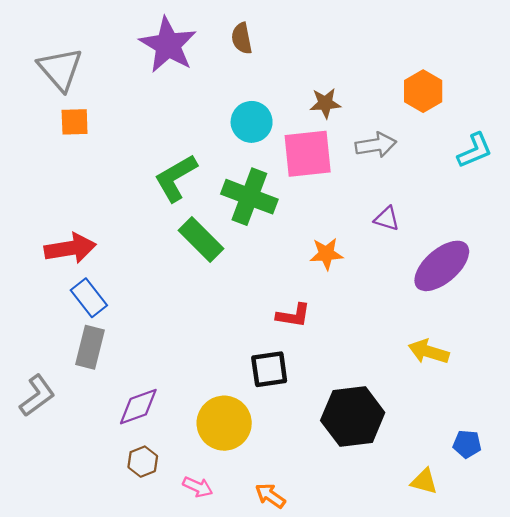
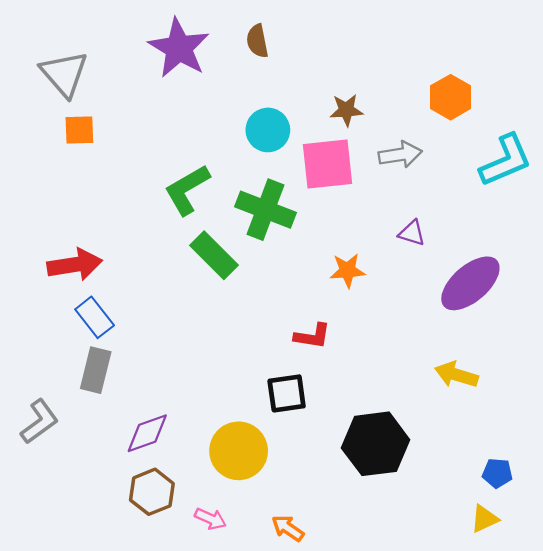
cyan L-shape: (475, 150) -> (506, 160), size x1.4
brown hexagon: (143, 462) -> (152, 492), size x1.4
yellow triangle: (424, 481) -> (484, 519), moved, turned -40

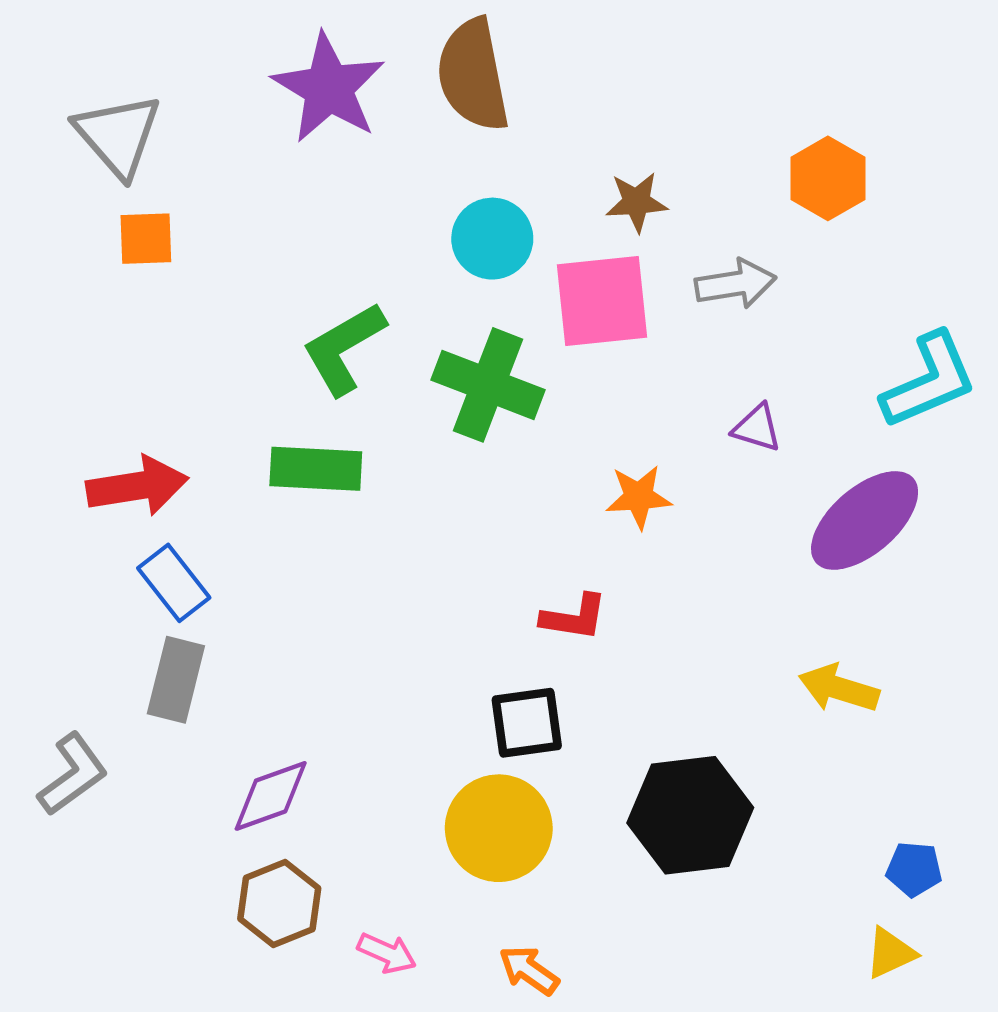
brown semicircle: (257, 41) -> (473, 75), size x1.8
cyan L-shape: (506, 160) -> (929, 381), moved
green rectangle: (214, 255) -> (316, 469), moved, turned -42
yellow circle: (239, 451) -> (499, 828), moved

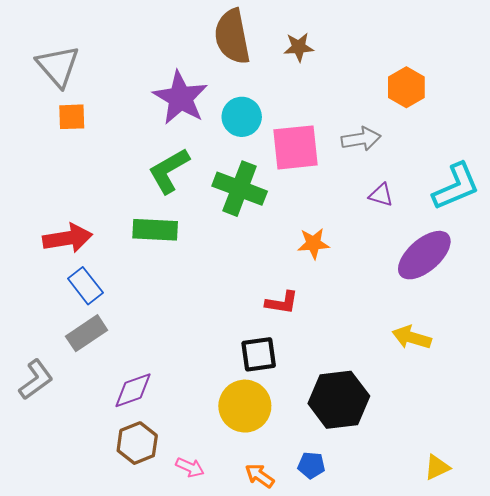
purple star: (329, 88) -> (180, 98), moved
brown star: (636, 202) -> (299, 47), moved
purple triangle: (757, 428) -> (381, 195), moved
gray rectangle: (176, 680) -> (87, 333), turned 42
blue pentagon: (914, 869) -> (311, 465), moved

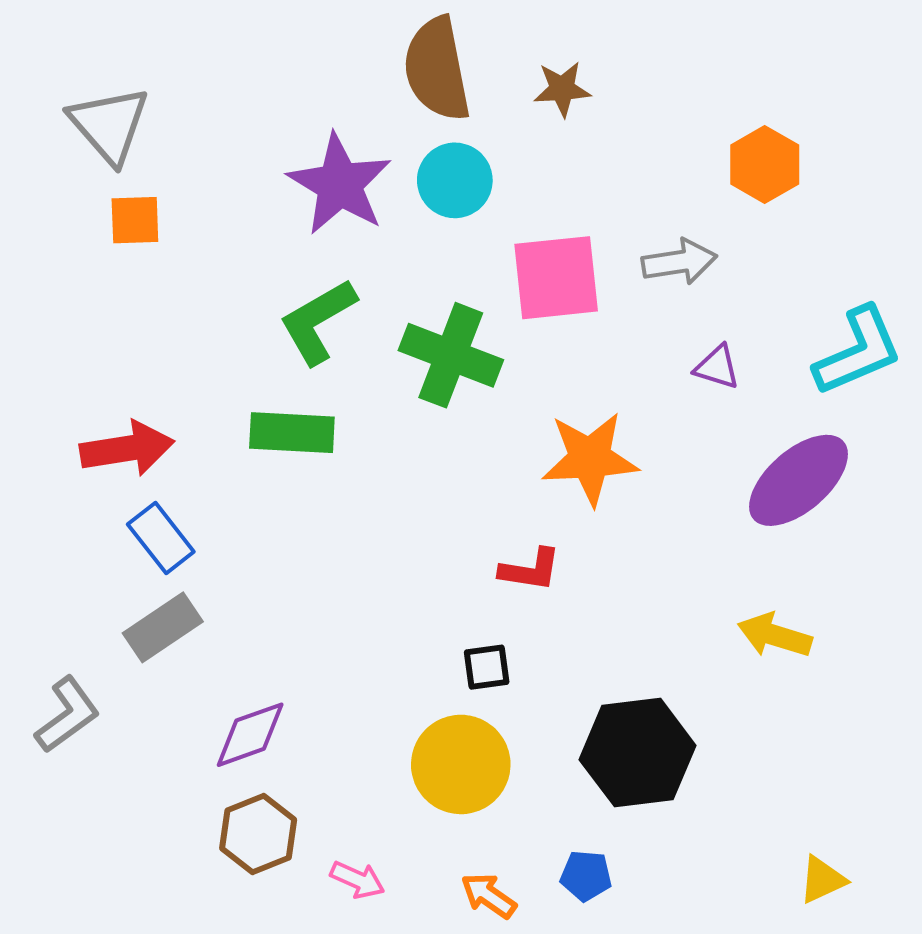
cyan circle: (242, 117) -> (455, 180), moved
orange star: (313, 243) -> (590, 459), size x1.6
black square: (259, 354) -> (487, 667), size x0.7

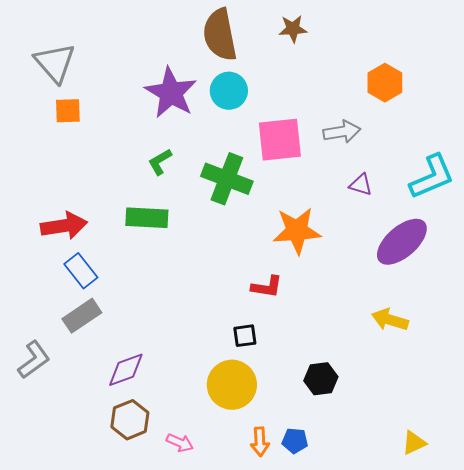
brown star: (562, 89) -> (293, 29), moved
green L-shape: (318, 321) -> (160, 162), size x0.6
black hexagon: (638, 753) -> (321, 379), size x0.6
orange arrow: (489, 896) -> (260, 442), moved, turned -128

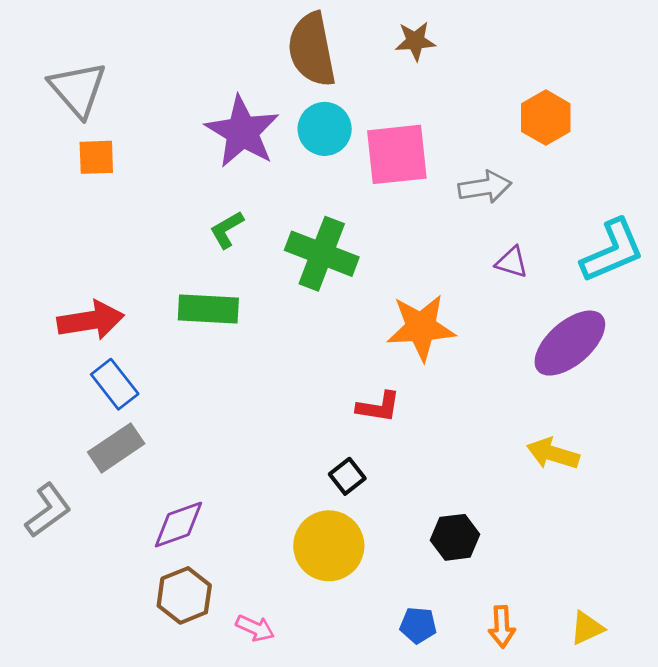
pink square: (280, 140) -> (397, 154), moved
black square: (245, 336) -> (347, 476), turned -30
orange arrow: (260, 442) -> (502, 627), moved

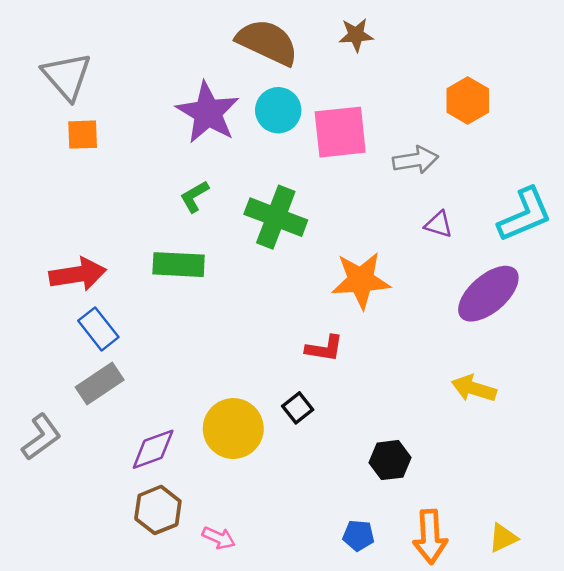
brown semicircle: (312, 50) -> (267, 42), turned 126
yellow circle: (329, 546) -> (233, 429), moved
orange arrow: (502, 627) -> (430, 537), size x1.5

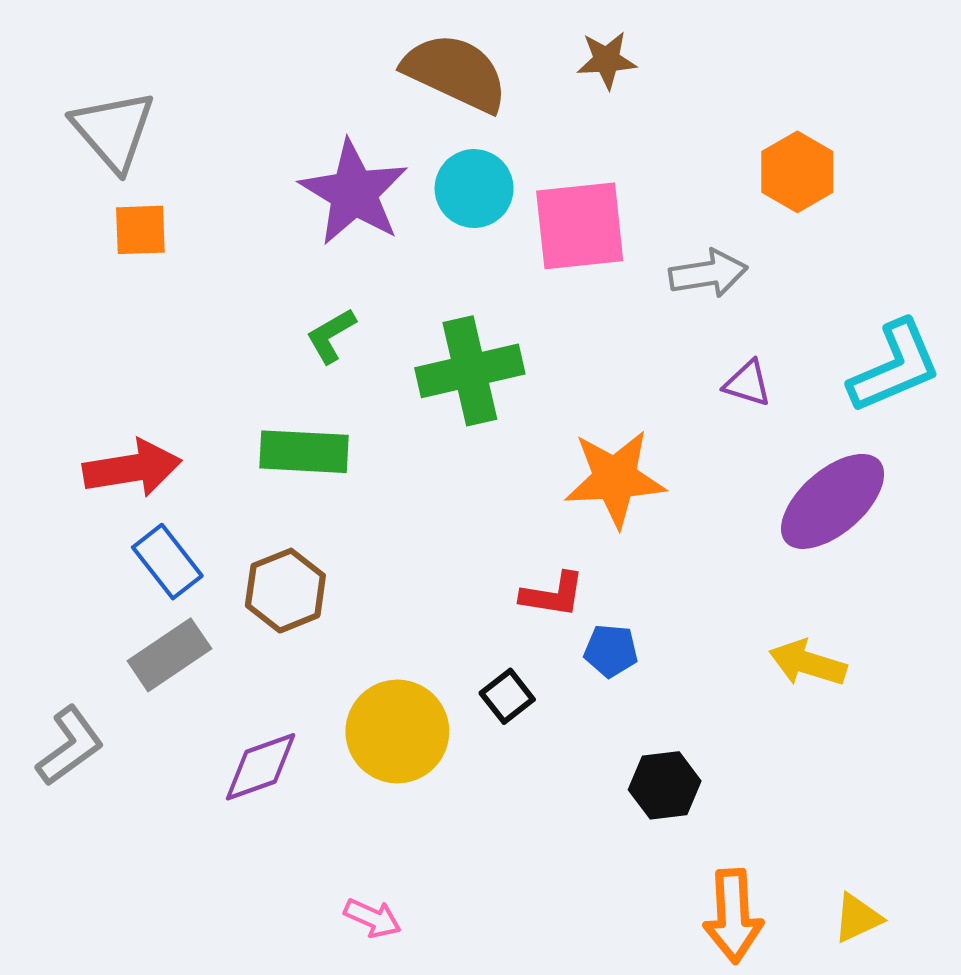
green cross: (276, 217) -> (470, 371), turned -34
brown hexagon: (158, 510) -> (285, 591), moved
blue pentagon: (358, 535) -> (611, 651), moved

